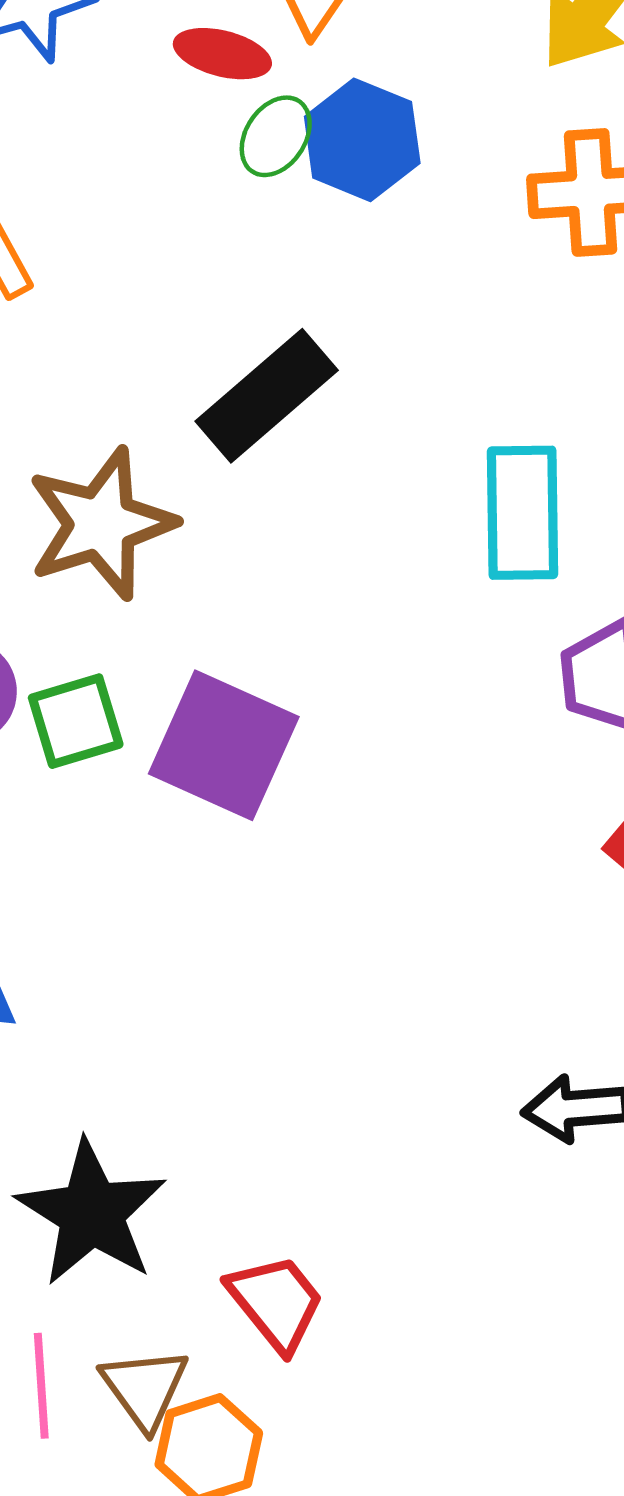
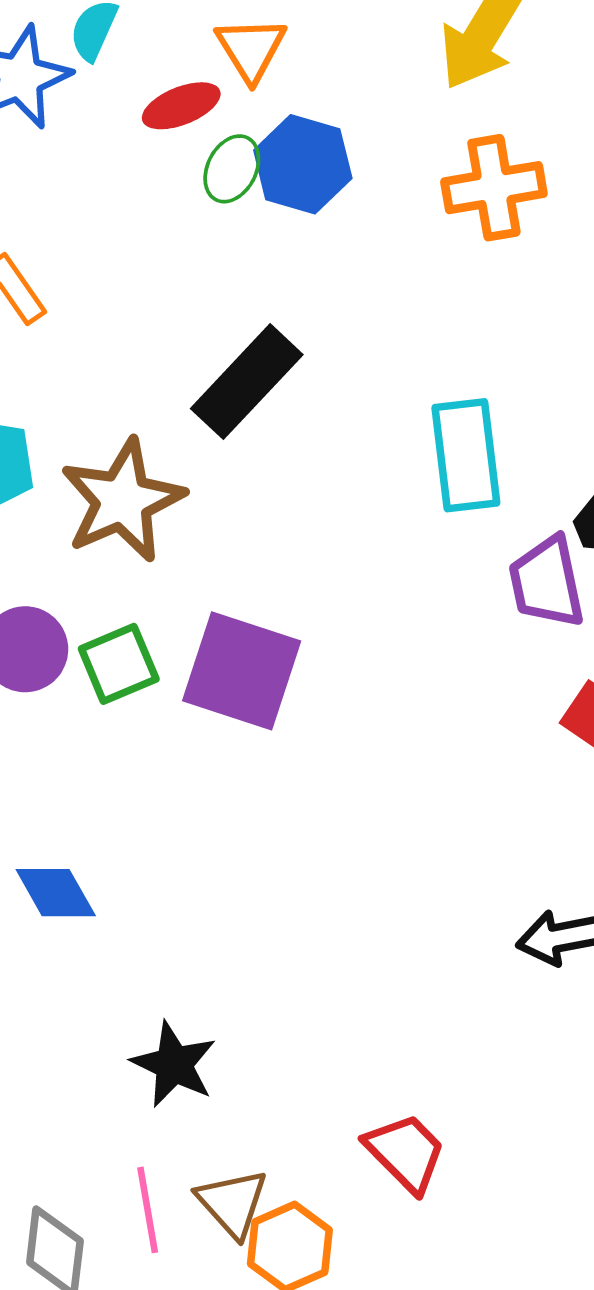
red ellipse: (222, 54) -> (181, 106), turned -30
black star: (91, 1213) -> (174, 1064), size x0.7
red trapezoid: (276, 1302) -> (406, 1153), moved

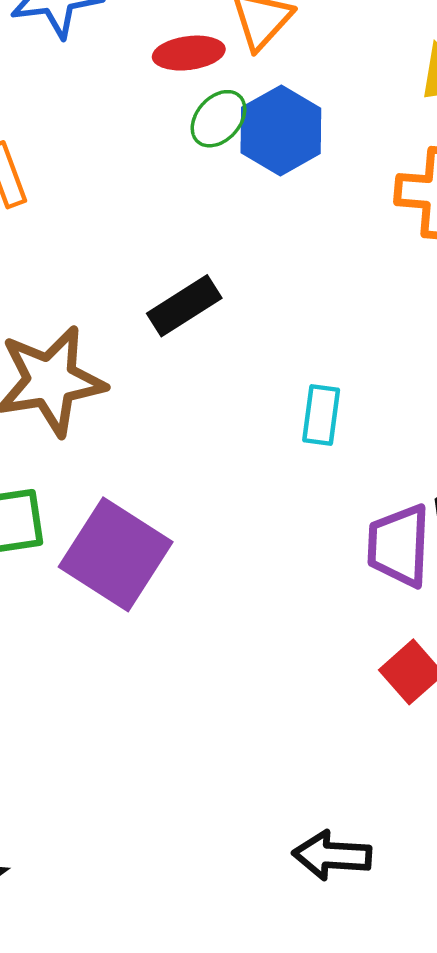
black rectangle: (247, 382) -> (184, 306), size x0.7
cyan rectangle: (466, 455) -> (321, 415), moved, size x0.6

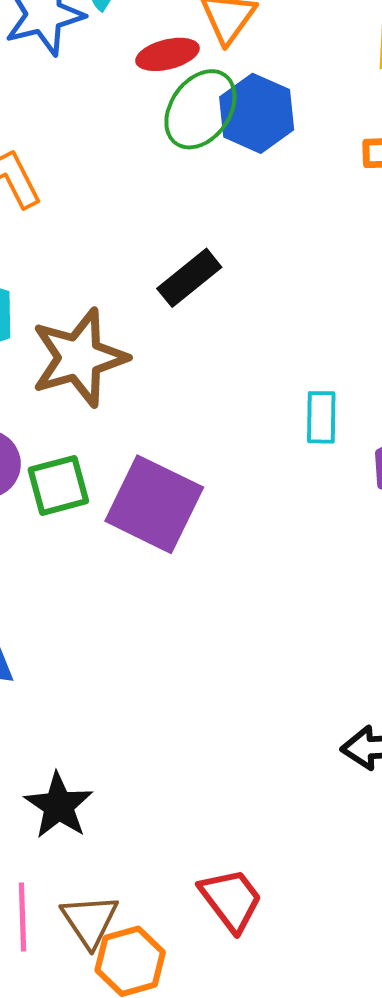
green ellipse: (218, 119) -> (200, 109), size x1.5
cyan rectangle: (321, 415) -> (321, 417), moved

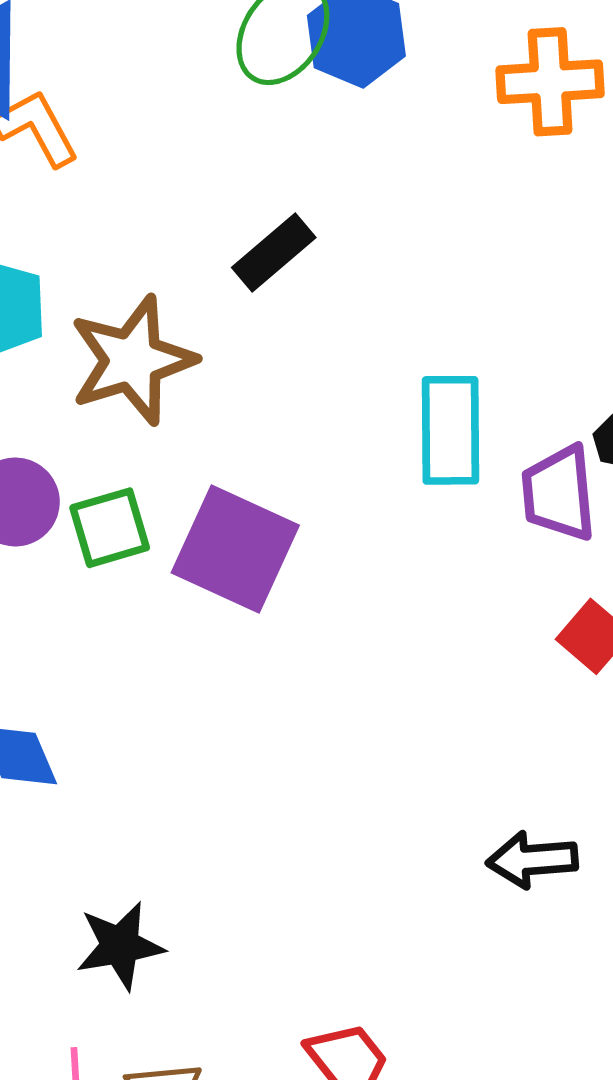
cyan rectangle: (321, 417) -> (450, 430), size x1.6
black star: (59, 806) -> (120, 946), turned 30

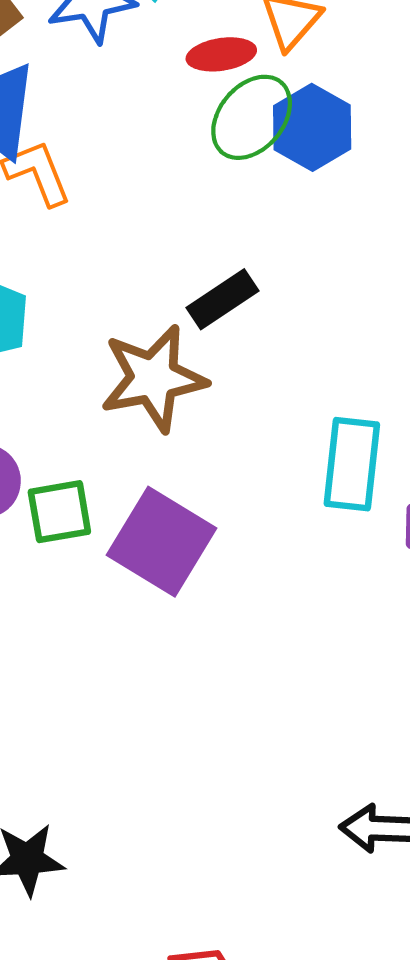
brown star: (132, 360) -> (153, 378), moved

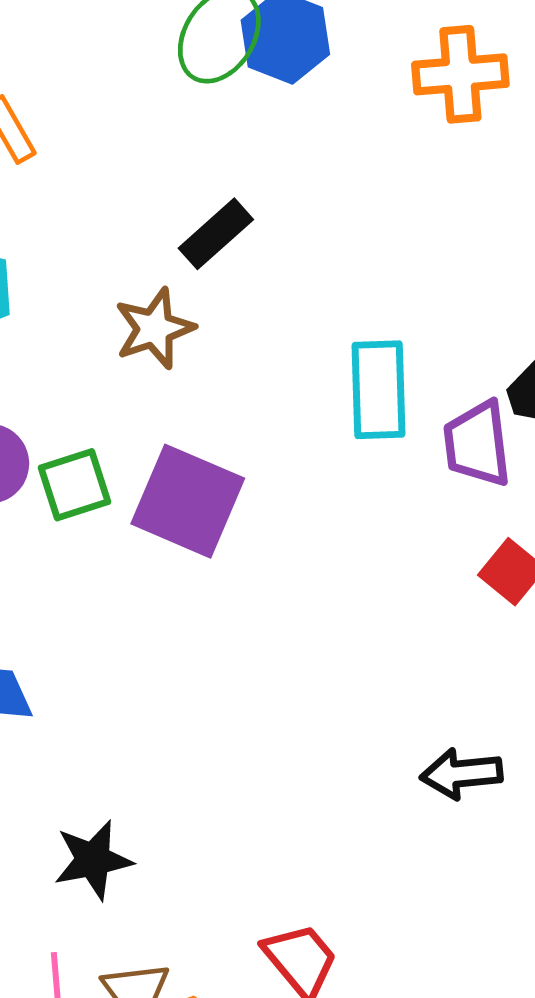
brown star: (153, 378) -> (154, 328), size x0.7

